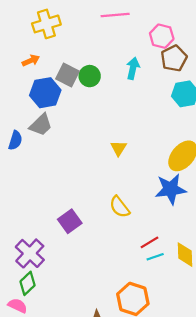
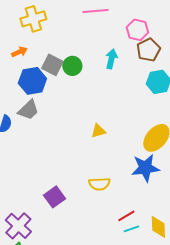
yellow triangle: (118, 148) -> (98, 131), turned 42
yellow semicircle: (120, 207) -> (99, 184), turned -55

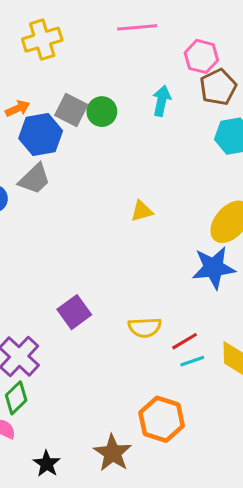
orange arrow: (19, 52) -> (18, 108), moved
yellow semicircle: (99, 184) -> (145, 327), moved

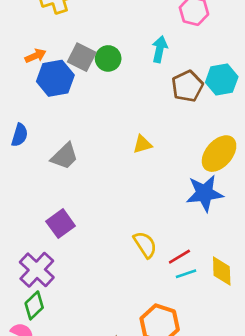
brown pentagon: (218, 87) -> (187, 86), moved
gray trapezoid: (34, 179) -> (65, 156), moved
purple square: (74, 312) -> (61, 224), moved
yellow semicircle: (145, 327) -> (145, 245), turned -120

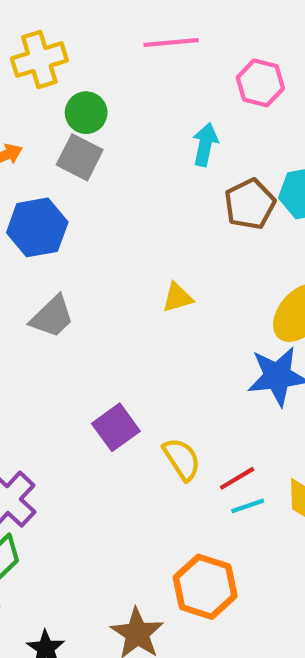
green circle: (108, 58) -> (86, 113), moved
blue hexagon: (55, 78) -> (37, 227), moved
purple square: (61, 224) -> (116, 427), moved

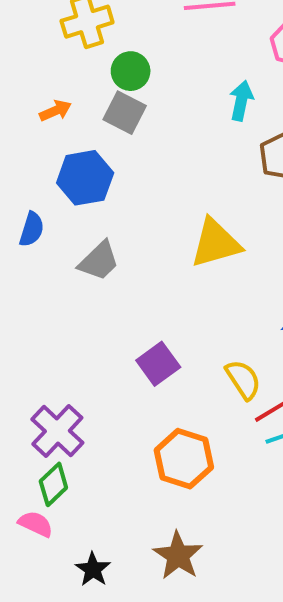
yellow triangle: (178, 298) -> (216, 243), size x1.8
yellow semicircle: (182, 459) -> (243, 380), moved
orange hexagon: (205, 587) -> (184, 459), moved

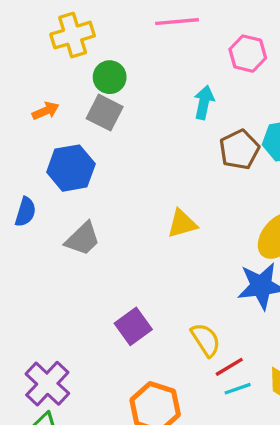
yellow triangle: (216, 243) -> (182, 224), size x0.7

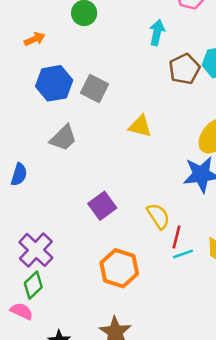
gray square: (105, 113) -> (94, 89), moved
blue semicircle: (25, 212) -> (19, 174), moved
yellow triangle: (182, 224) -> (140, 126), turned 30
red line: (229, 367) -> (177, 237), turned -45

